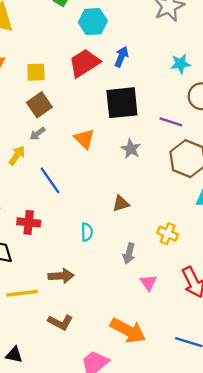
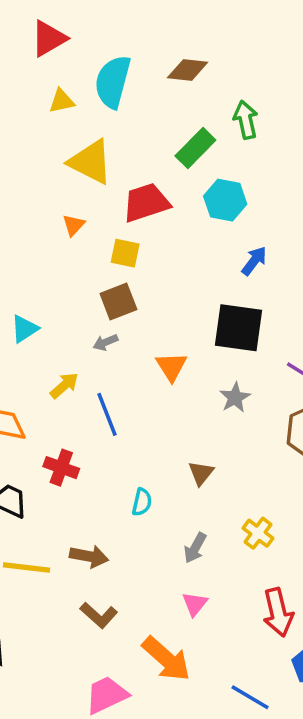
red trapezoid: (84, 63) -> (146, 203), moved
yellow arrow: (17, 155) -> (64, 385), moved
brown triangle: (121, 204) -> (201, 473), turned -48
pink triangle: (148, 283) -> (195, 604), moved
brown L-shape: (60, 322) -> (99, 615), moved

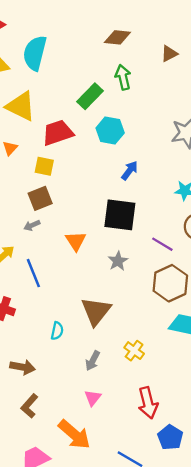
brown diamond: (188, 70) -> (117, 37), moved
brown triangle: (201, 473) -> (96, 311), size x1.8
brown L-shape: (99, 615) -> (29, 406), turned 90

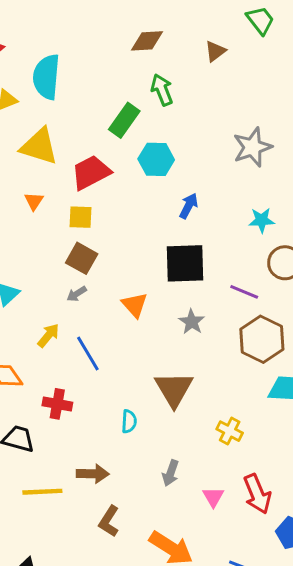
brown square: (40, 198) -> (82, 258), turned -30
gray arrow: (93, 361) -> (171, 473), moved
pink triangle: (93, 398) -> (213, 497), moved

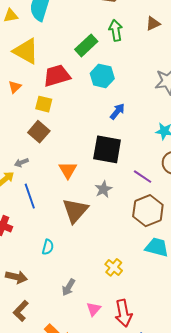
brown triangle: (215, 51) -> (153, 24), moved
gray arrow: (77, 294) -> (21, 163), moved
brown triangle: (174, 389) -> (75, 211), moved

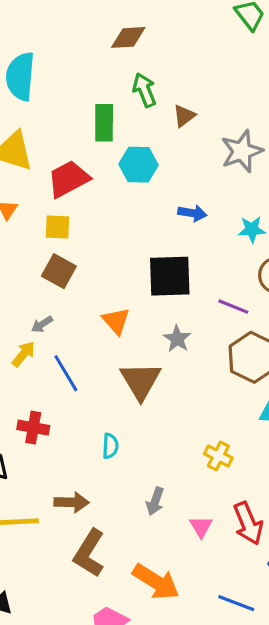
brown triangle: (153, 24) -> (184, 116), moved
green rectangle: (86, 45) -> (104, 123), turned -35
blue arrow: (117, 111) -> (192, 213), moved, turned 72
brown L-shape: (21, 311) -> (89, 553), size x1.4

